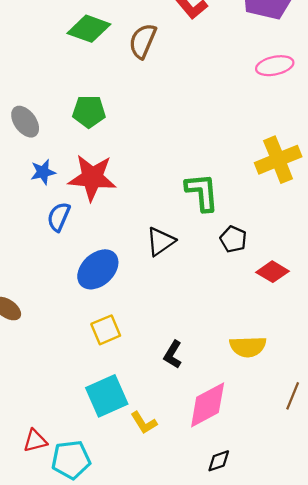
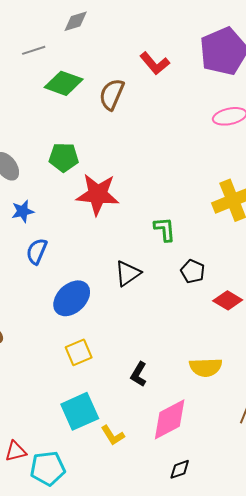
red star: (92, 178) -> (98, 194), moved
green L-shape: (202, 192) -> (165, 229), size x0.7

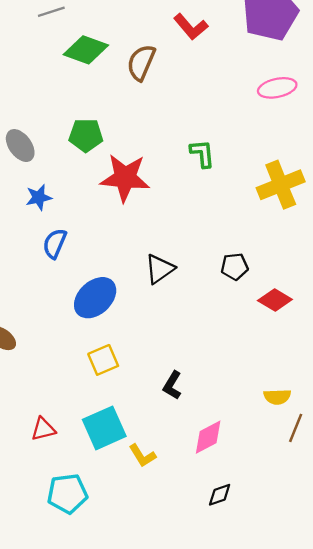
green L-shape: (165, 229) -> (202, 154), moved
black pentagon: (193, 271) -> (235, 267), turned -30
yellow semicircle: (206, 367) -> (277, 397), moved, size x0.7
pink diamond: (170, 419) -> (208, 437), size x0.7
red triangle: (16, 451) -> (43, 429), moved

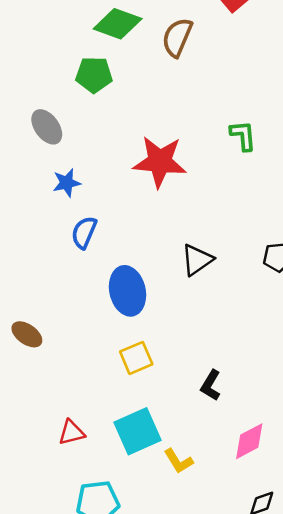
green pentagon: (86, 135) -> (94, 75), moved
blue ellipse: (95, 298) -> (128, 291), turned -60

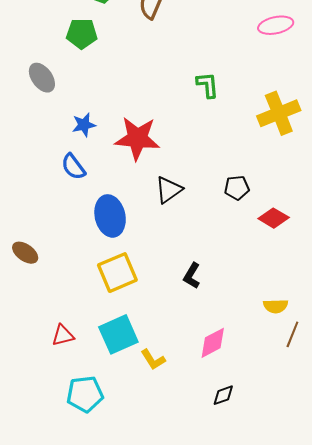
red star: (160, 162) -> (137, 138), moved
blue star: (67, 183) -> (84, 125), moved
blue semicircle: (84, 232) -> (73, 167), turned -60
yellow square: (136, 358) -> (117, 273), size x1.4
black L-shape: (211, 385) -> (192, 276), moved

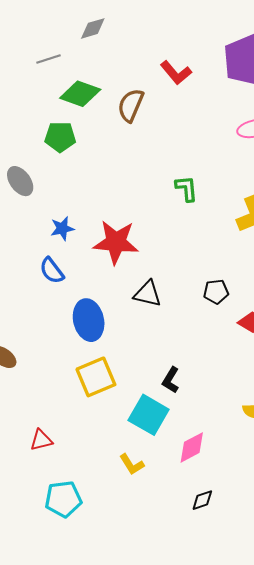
black triangle: (169, 190) -> (148, 294), turned 48
cyan square: (118, 334) -> (149, 415), moved, turned -36

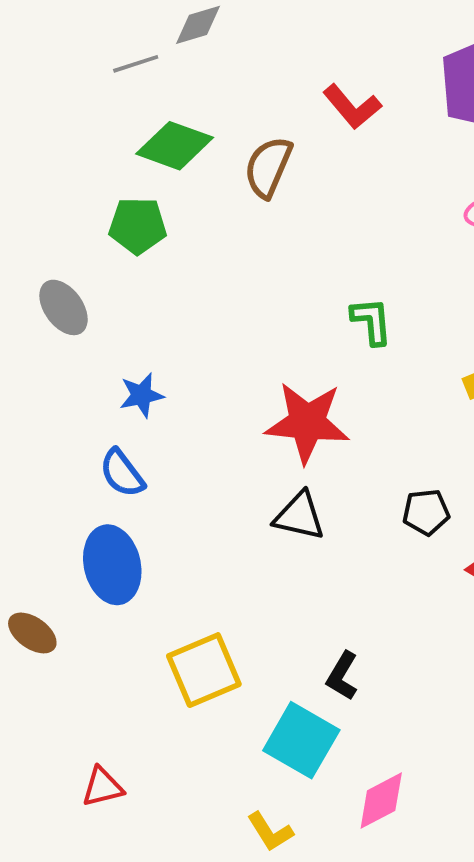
gray line: (49, 59) -> (136, 64), moved
red star: (116, 242) -> (307, 422), moved
blue ellipse: (89, 320) -> (112, 565), moved

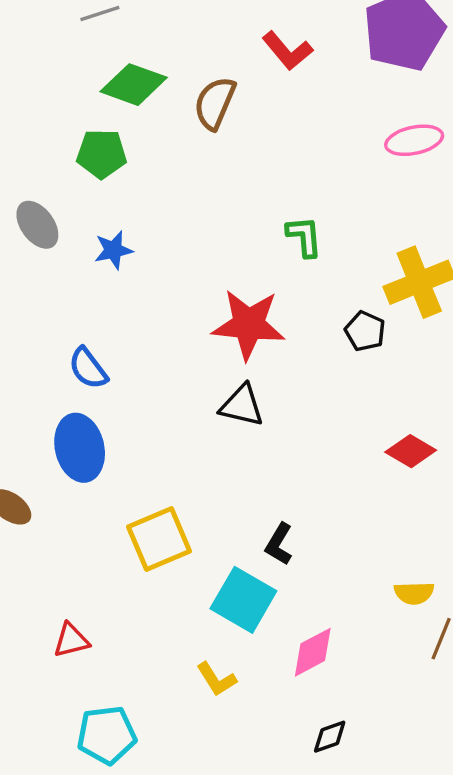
blue star: (141, 395) -> (113, 250), moved
black pentagon: (426, 512) -> (365, 331), moved, turned 30

